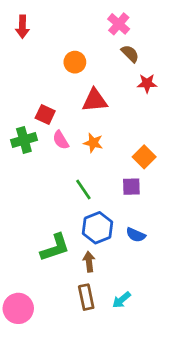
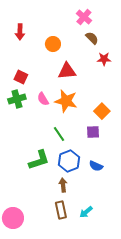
red arrow: (22, 27) -> (20, 32), moved
red square: (45, 115) -> (21, 77), moved
orange star: (93, 143) -> (66, 101), size x1.6
green L-shape: (55, 248) -> (39, 160), moved

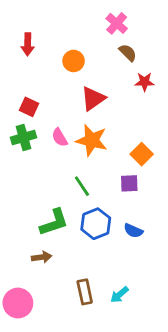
red triangle: (67, 71) -> (93, 99), turned -30
brown arrow: (63, 185) -> (42, 257), moved, turned 88

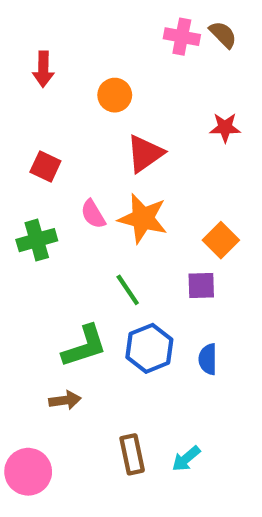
pink cross: (117, 23) -> (182, 37), turned -30
brown semicircle: (128, 53) -> (223, 34), moved
green cross: (23, 137) -> (37, 240), moved
blue semicircle: (133, 231) -> (208, 359), turned 66

